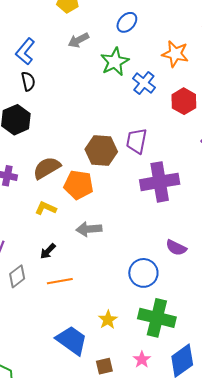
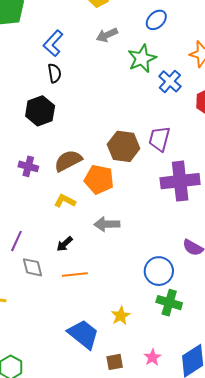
gray diamond: (17, 276) -> (33, 267), turned -70
green cross: (157, 318) -> (169, 303), moved, size x0.7

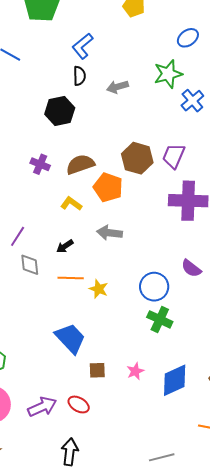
gray arrow: (107, 35) -> (117, 87), moved
yellow star: (121, 316) -> (99, 289), moved, turned -30

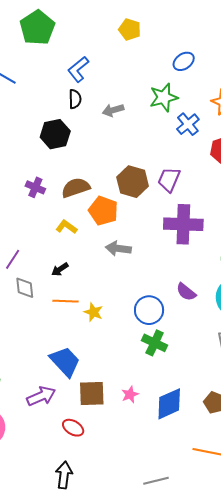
gray arrow: (109, 233) -> (118, 248), moved
brown square: (97, 370) -> (92, 393), size x1.6
purple arrow: (42, 407) -> (41, 396), moved

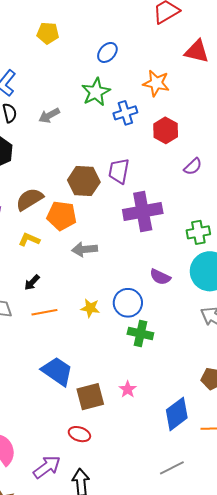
blue cross: (188, 124) -> (125, 113), turned 35
yellow star: (93, 312) -> (90, 308), moved
purple arrow: (41, 396) -> (47, 467), moved
blue diamond: (169, 404) -> (177, 414), moved

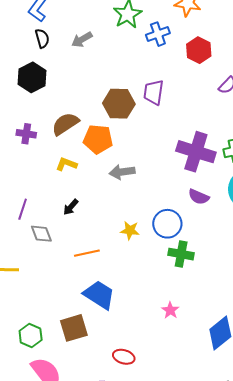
purple cross: (143, 212) -> (196, 152), moved, turned 30
orange line: (44, 312) -> (87, 253), moved
brown square: (90, 397) -> (74, 328), moved

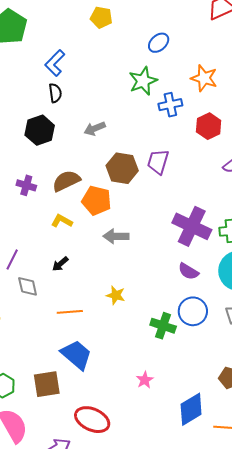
gray arrow: (82, 39) -> (95, 129), moved
blue circle: (167, 224) -> (193, 311), moved
red ellipse: (124, 357) -> (92, 420), size x1.6

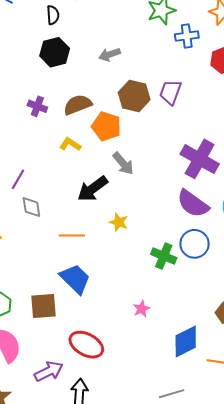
black semicircle: (55, 93) -> (53, 15), moved
gray arrow: (116, 236) -> (123, 163), turned -135
black arrow: (60, 264) -> (93, 189), moved, size x1.8
purple semicircle: (188, 271) -> (193, 204), size x1.6

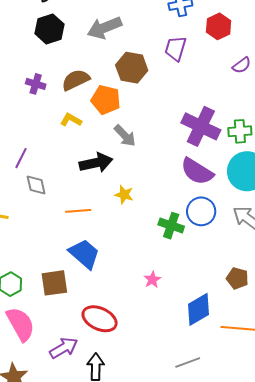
gray arrow: (110, 54) -> (105, 28), size x1.6
purple trapezoid: (170, 92) -> (176, 49), moved
black arrow: (93, 189) -> (96, 163), turned -152

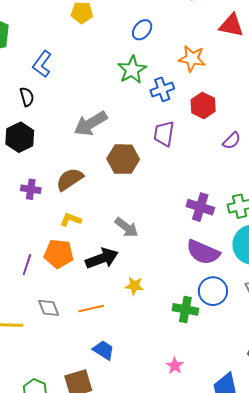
black hexagon: (50, 29) -> (20, 137), moved
orange pentagon: (106, 100) -> (59, 254), moved
purple cross: (201, 126) -> (200, 207), size x0.7
gray diamond: (36, 185) -> (49, 308), moved
blue trapezoid: (84, 254) -> (104, 350), size x0.7

